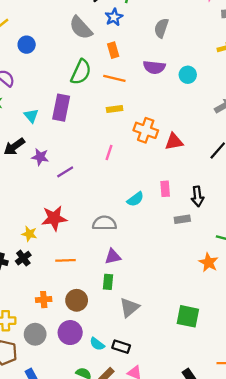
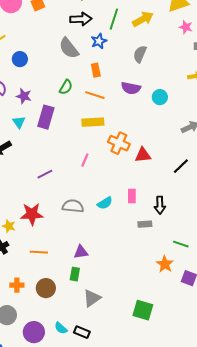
green semicircle: (81, 72) -> (66, 87), size x0.7
yellow rectangle: (115, 109) -> (93, 122), size x1.5
purple star: (40, 157) -> (24, 96), moved
gray semicircle: (104, 223) -> (73, 206), moved
purple circle: (70, 333) -> (34, 332), moved

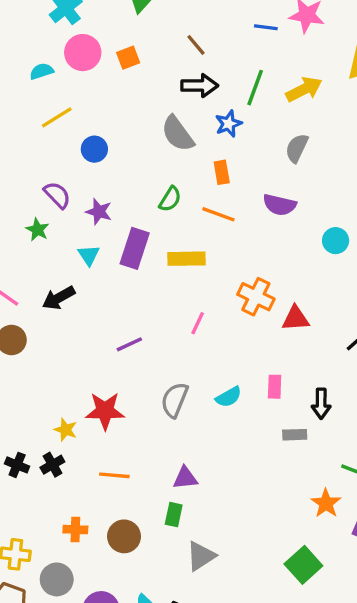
cyan circle: (160, 97) -> (336, 241), moved
yellow rectangle: (93, 122) -> (186, 259), moved
gray semicircle: (73, 206) -> (175, 400), turned -75
green square: (143, 310) -> (303, 565), moved, turned 30

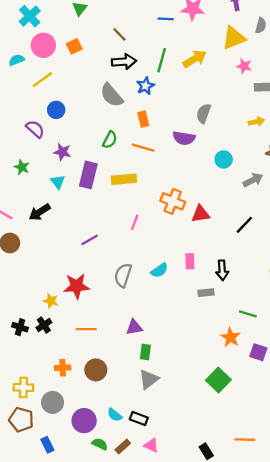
yellow line: (57, 117) -> (42, 80), moved
gray semicircle: (297, 148) -> (204, 113), moved
purple semicircle: (57, 195) -> (35, 129), moved
green rectangle: (174, 515) -> (145, 352), moved

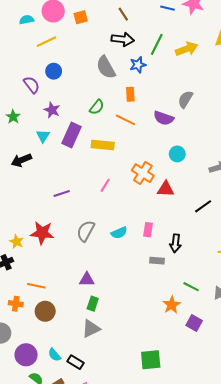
cyan circle: (224, 159) -> (177, 154), moved
orange line: (86, 329) -> (36, 286), moved
green square: (218, 380) -> (151, 360), moved, turned 30

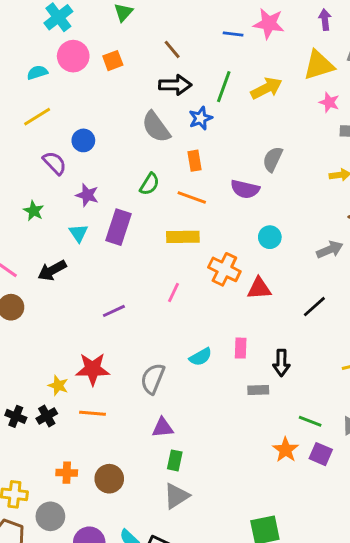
yellow line: (46, 42) -> (37, 117), moved
yellow rectangle: (103, 145) -> (183, 237), moved
gray semicircle: (86, 231) -> (153, 379), moved
orange line: (36, 286) -> (92, 413), moved
purple square: (194, 323) -> (321, 454), moved

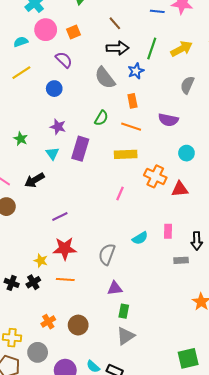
gray semicircle: (273, 159) -> (187, 85), moved
purple semicircle: (55, 163) -> (64, 60), moved
purple line: (114, 311) -> (60, 217), moved
orange cross: (67, 473) -> (48, 322), turned -32

